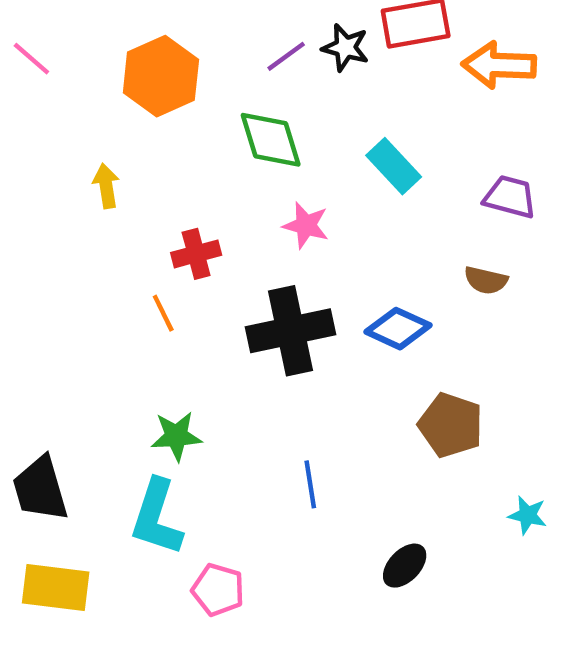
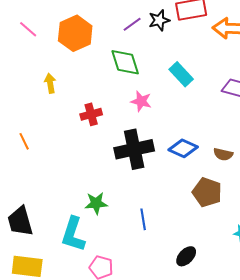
black star: (345, 48) -> (159, 20), turned -30
pink line: (31, 59) -> (28, 29), moved
brown semicircle: (486, 280) -> (223, 154), moved
orange line: (163, 313) -> (24, 141), moved
green star: (176, 436) -> (96, 203), moved

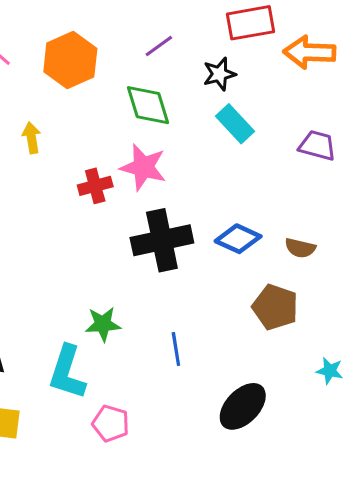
black star: (159, 20) -> (219, 74), moved
pink star: (141, 101) -> (143, 167), moved, size x1.4
black ellipse: (186, 256) -> (243, 406), size x1.5

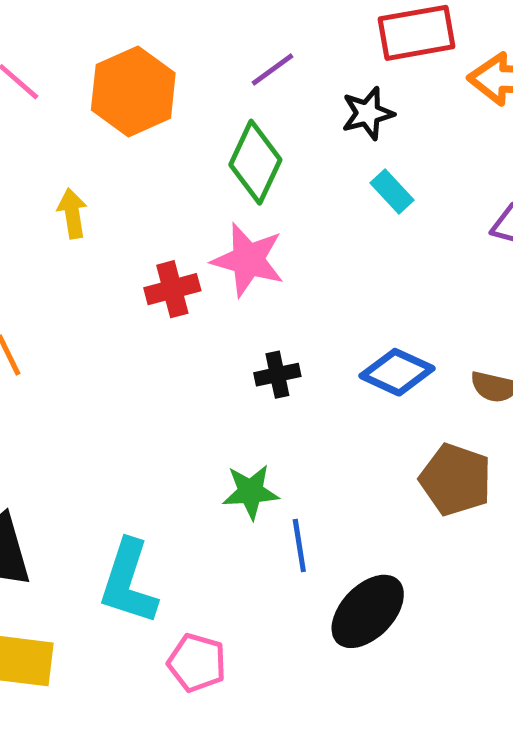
green diamond: (148, 105) -> (255, 162), turned 42
cyan rectangle: (235, 124) -> (392, 192), size x0.7
black cross: (162, 240) -> (277, 375), size x0.5
green star: (103, 324) -> (250, 492), moved
black ellipse: (243, 406) -> (368, 611), moved

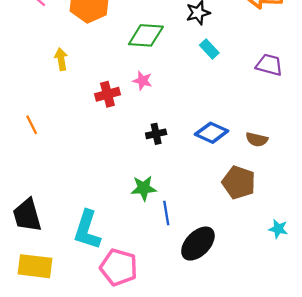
green diamond: (255, 162) -> (146, 35), turned 69
pink star: (248, 260) -> (143, 81), size x0.6
pink pentagon: (197, 663) -> (119, 267), size x1.4

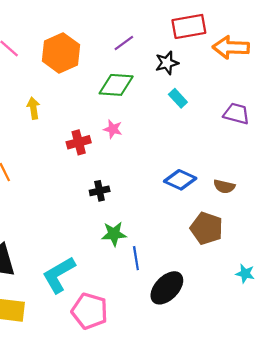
black cross: (156, 134) -> (100, 191), moved
cyan L-shape: (87, 230) -> (59, 275), turned 42

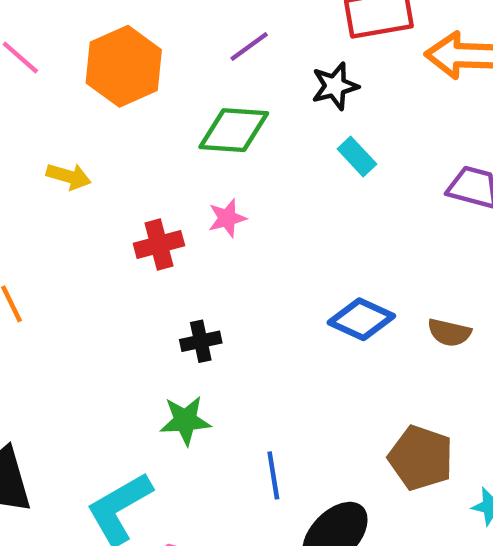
yellow arrow: (33, 108) -> (69, 176), turned 115
pink star: (113, 129) -> (227, 218), turned -30
brown pentagon: (207, 228) -> (421, 458), moved
green star: (114, 234) -> (185, 420), moved

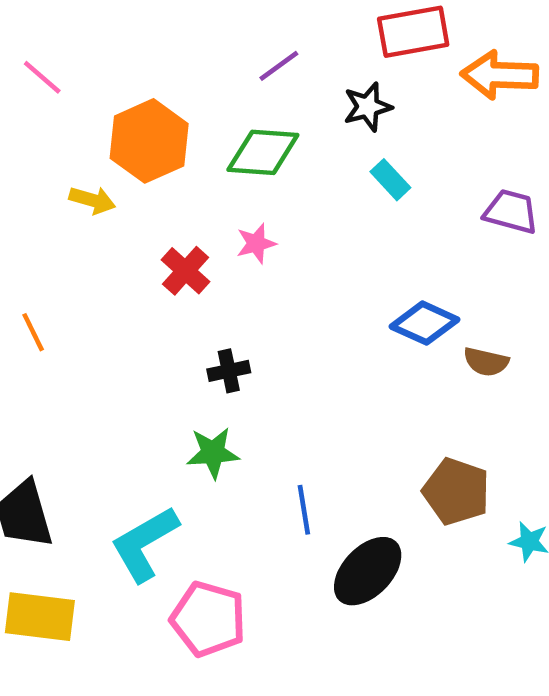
orange hexagon: (124, 66) -> (149, 141), moved
red cross: (159, 244) -> (186, 271), turned -33
blue diamond: (361, 319) -> (425, 323), moved

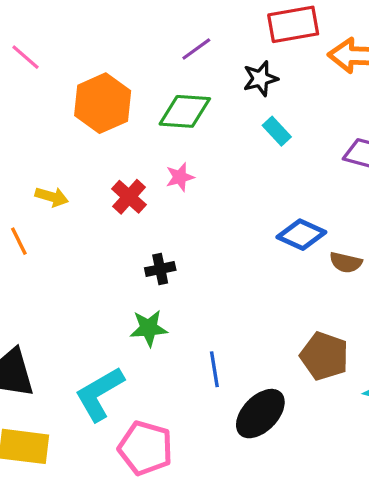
yellow arrow: (92, 200) -> (52, 197), moved

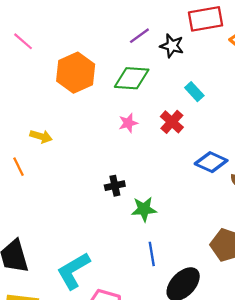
black star: (260, 79) -> (172, 46), moved, turned 30
red cross: (129, 197) -> (172, 122), moved
green star: (149, 328) -> (144, 209), moved

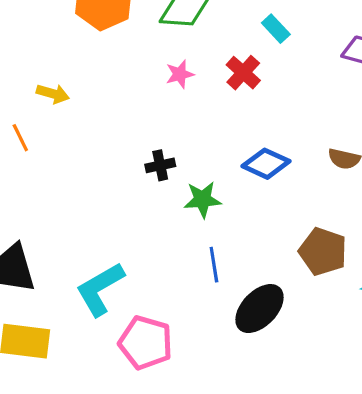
blue diamond: (211, 162) -> (266, 164), moved

